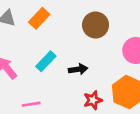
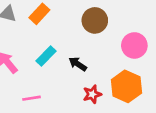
black arrow: (78, 69) -> (78, 64), turned -138

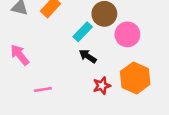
pink circle: (134, 45) -> (127, 34), moved
cyan rectangle: (46, 56) -> (83, 32), moved

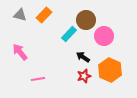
black arrow: (88, 56) -> (83, 57), moved

